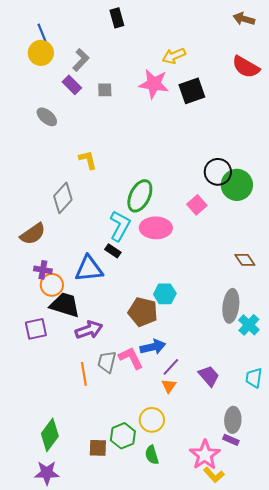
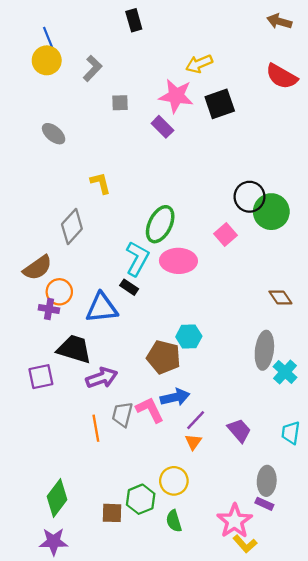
purple rectangle: (72, 85) -> (162, 127), moved
orange circle: (52, 285) -> (59, 292), moved

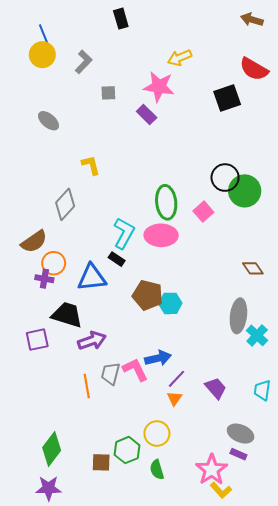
black square: (220, 104) -> (227, 98), moved
green ellipse: (160, 224) -> (166, 202), moved, turned -32
brown pentagon: (164, 357) -> (148, 295), moved
gray ellipse: (267, 481) -> (241, 434), turned -70

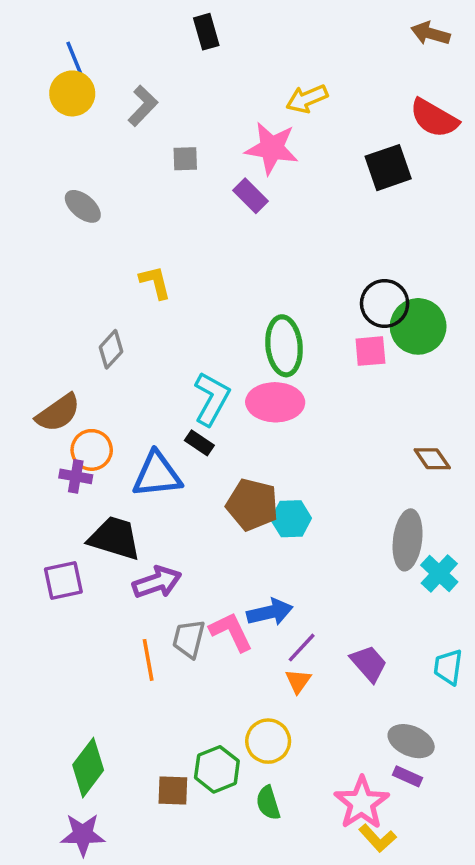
gray diamond: (65, 204) -> (111, 349), size x0.7
pink square: (203, 212) -> (370, 351), moved, turned 36

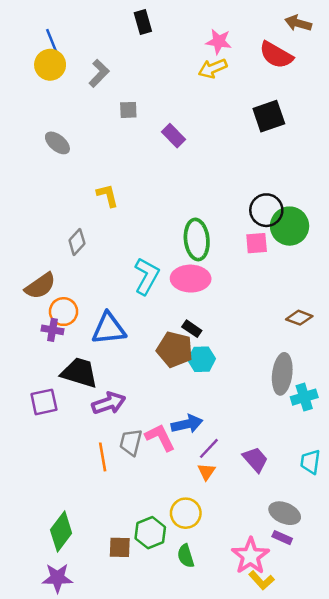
red semicircle: (434, 118) -> (276, 55), moved
pink star: (272, 148) -> (219, 42), moved, size x0.7
black rectangle: (199, 443) -> (192, 329), moved
brown diamond: (432, 459) -> (299, 318), turned -35
cyan cross: (439, 573) -> (304, 397), turned 30

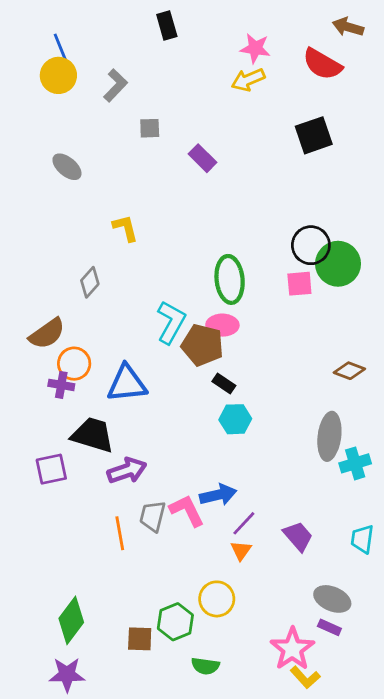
pink ellipse: (191, 279) -> (222, 325), size x0.7
brown pentagon: (175, 349) -> (202, 345), moved
green semicircle: (186, 556) -> (205, 666), moved, turned -65

